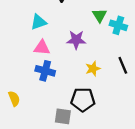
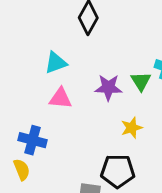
green triangle: (100, 15) -> (141, 81), moved
blue cross: (45, 71) -> (33, 140), moved

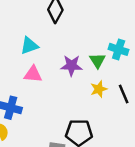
yellow star: (132, 128) -> (99, 89), moved

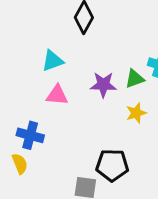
green triangle: (97, 61) -> (135, 79), turned 42

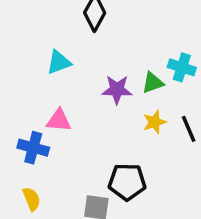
pink triangle: (57, 95) -> (59, 120), moved
yellow semicircle: (20, 164) -> (31, 199), moved

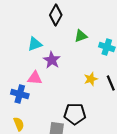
green triangle: (153, 83) -> (81, 36), moved
purple star: (117, 90) -> (52, 60), moved, turned 30

